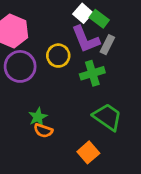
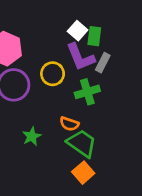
green rectangle: (99, 19) -> (94, 36), turned 60
green trapezoid: (107, 117) -> (82, 143), moved
orange semicircle: (43, 131) -> (69, 124), moved

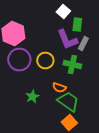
white square: (78, 31) -> (63, 12), moved
yellow circle: (53, 74) -> (45, 60), moved
green cross: (87, 92) -> (72, 64), turned 30

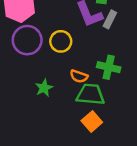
green cross: (72, 64) -> (109, 67), moved
green trapezoid: (68, 102) -> (91, 94), turned -30

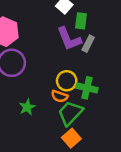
yellow circle: (61, 41) -> (67, 81), moved
green trapezoid: (91, 94) -> (70, 113), turned -52

